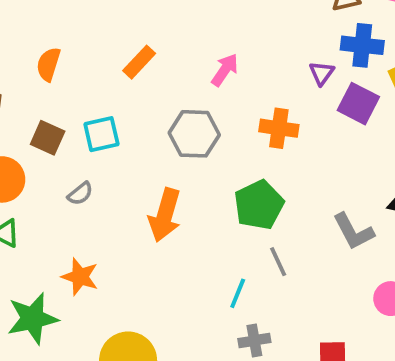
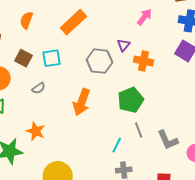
orange rectangle: (139, 62) -> (73, 22), size x1.5
pink arrow: (225, 70) -> (144, 17), moved
purple triangle: (322, 73) -> (123, 45), moved
gray L-shape: (353, 231) -> (168, 140), moved

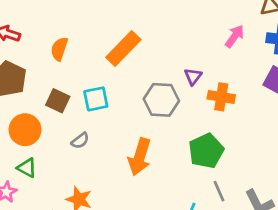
pink arrow: (144, 17) -> (235, 36), moved

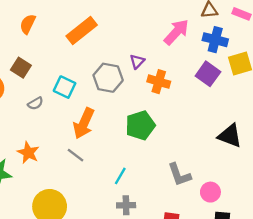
pink arrow: (235, 36) -> (176, 32), size x1.4
cyan square: (96, 99) -> (65, 87), moved, turned 30
gray line: (219, 191) -> (75, 155), moved, turned -36

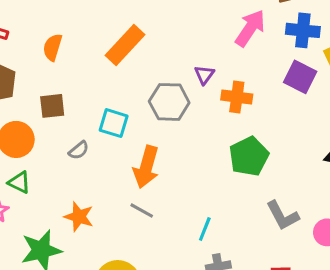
brown square: (21, 68) -> (52, 106), turned -30
green pentagon: (140, 125) -> (249, 156), moved

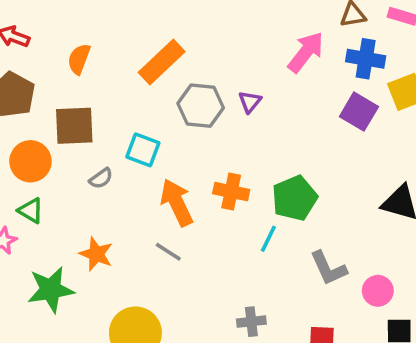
orange cross: (237, 97) -> (231, 192), moved
gray hexagon: (169, 102) -> (201, 106), moved
brown square: (52, 106) -> (74, 126), size x1.4
orange arrow: (146, 167) -> (177, 202), turned 135
cyan line: (205, 229) -> (268, 239), moved

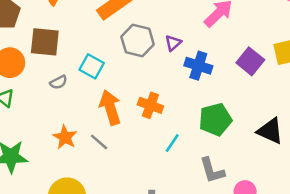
blue cross: (366, 59) -> (198, 66), moved
green pentagon: (294, 198) -> (215, 119), moved
orange star: (96, 254) -> (65, 137), moved

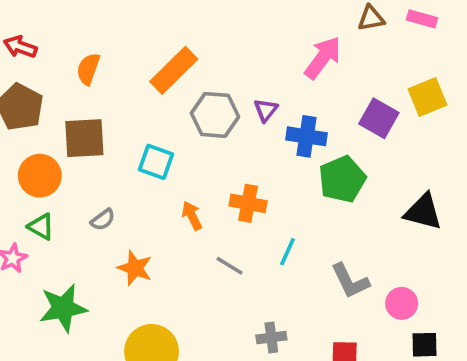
gray semicircle: (58, 82) -> (103, 220), moved
orange arrow: (110, 107) -> (192, 216), size x0.6
green pentagon: (215, 119) -> (342, 179), moved
gray line: (99, 142) -> (230, 266), moved

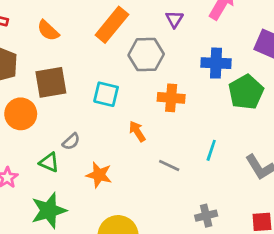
orange semicircle: (88, 69) -> (48, 30), turned -60
purple triangle: (266, 110) -> (174, 19), moved
orange cross: (248, 203) -> (171, 98), moved
green triangle: (41, 227) -> (49, 162), moved

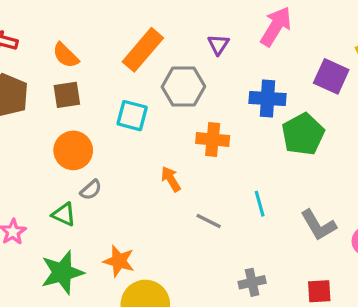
brown square: (51, 82) -> (67, 95), moved, size x0.7
cyan square: (106, 94) -> (132, 116), moved
orange circle: (21, 114) -> (73, 150), moved
cyan line: (211, 150) -> (260, 204), turned -35
orange star: (99, 175) -> (119, 261), moved

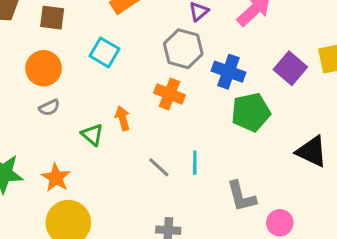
gray hexagon: (183, 87) -> (183, 49), moved
green triangle: (64, 214) -> (92, 135), moved
gray line: (209, 221) -> (159, 167), moved

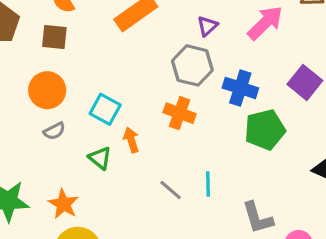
cyan square: (104, 52) -> (105, 109), moved

